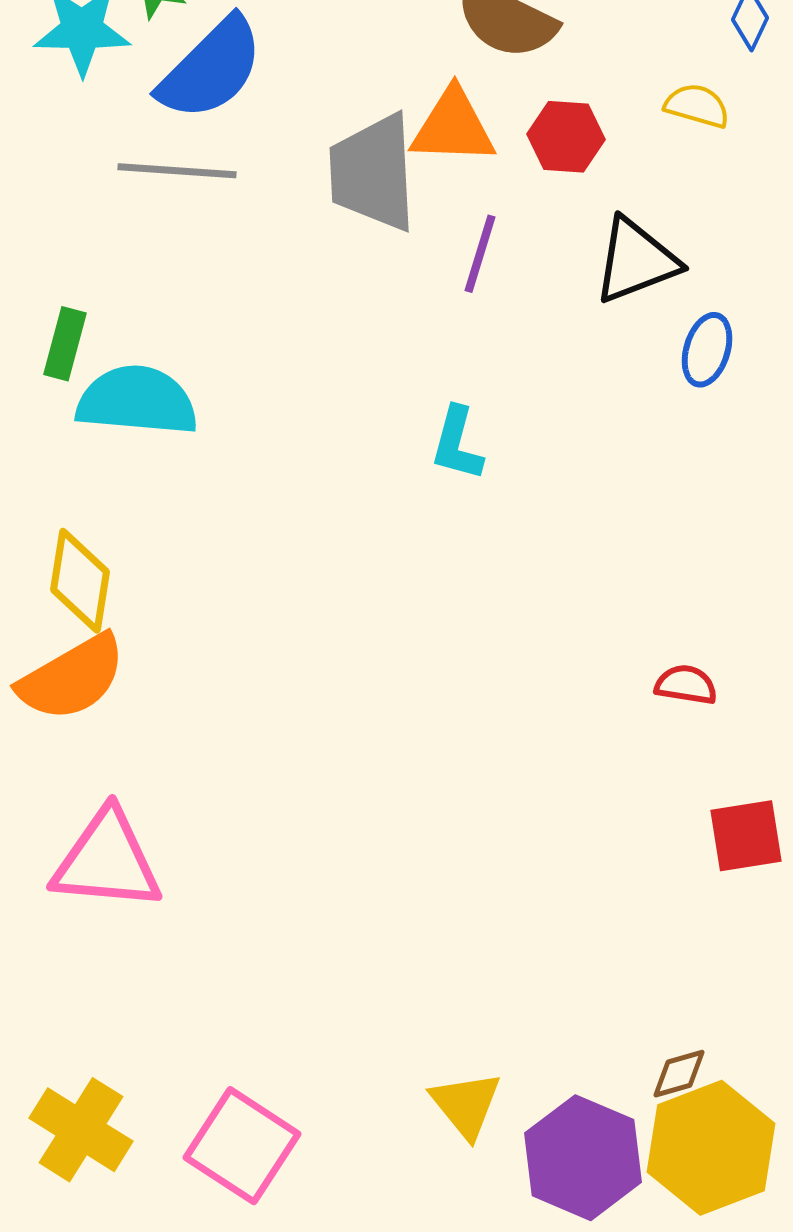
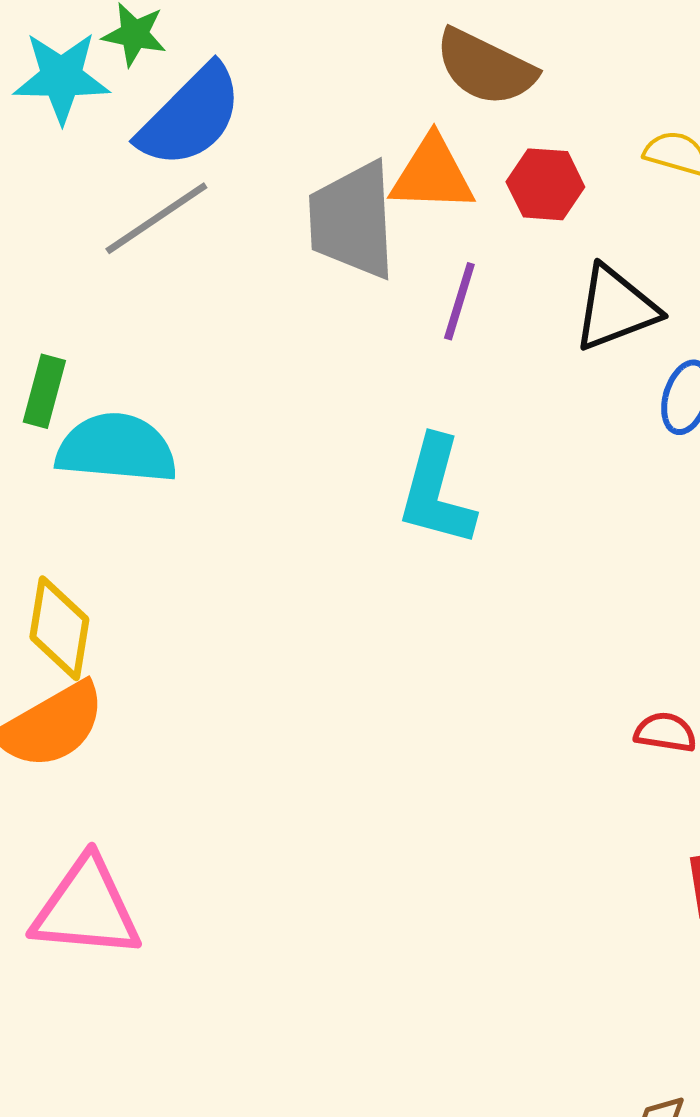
gray line: (177, 171) -> (156, 218), turned -38
cyan L-shape: (457, 444) -> (436, 491), size x1.5

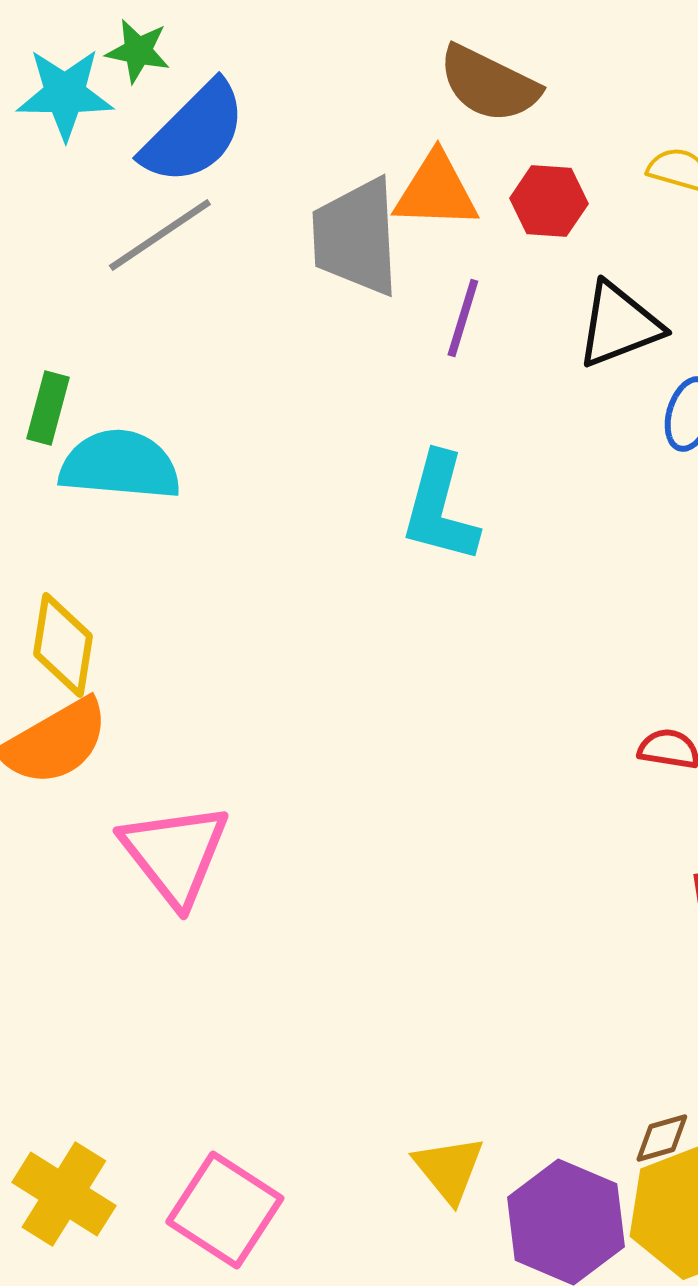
pink triangle: (86, 908) -> (175, 854), moved, turned 47

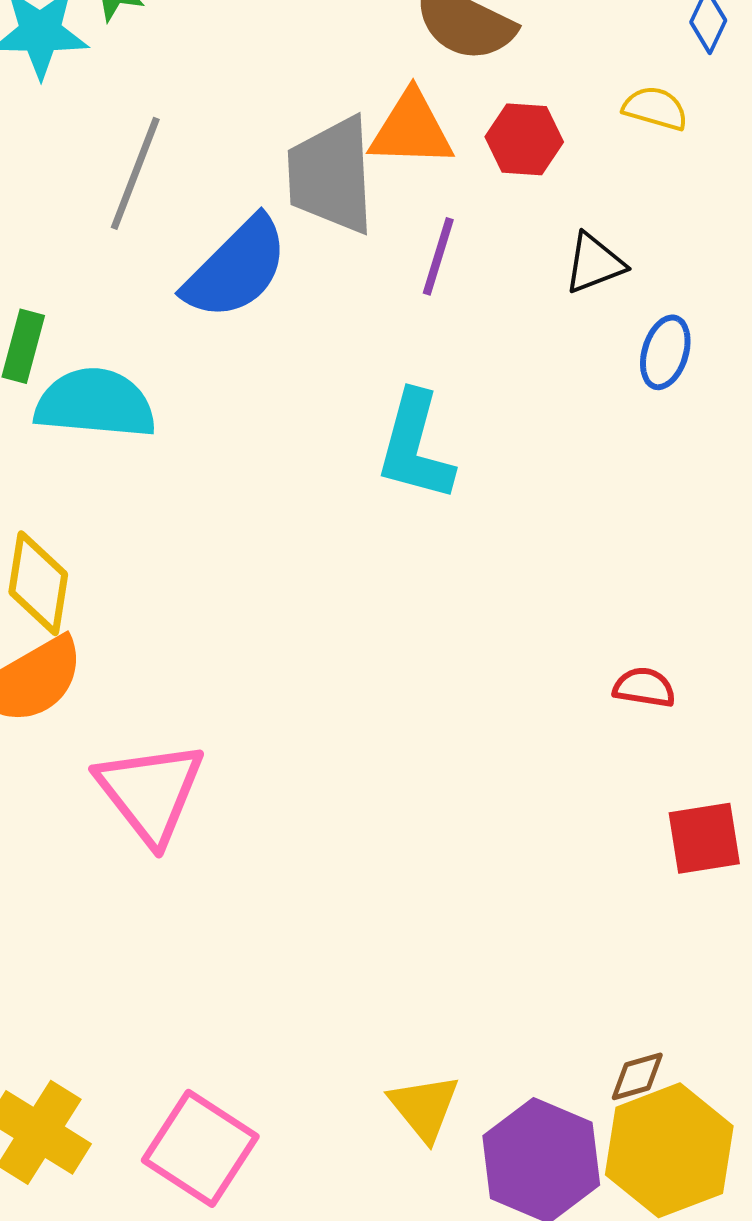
blue semicircle: (194, 133) -> (236, 268), moved
gray line: (160, 235) -> (135, 173), turned -35
black triangle: (619, 325) -> (594, 263), size x0.7

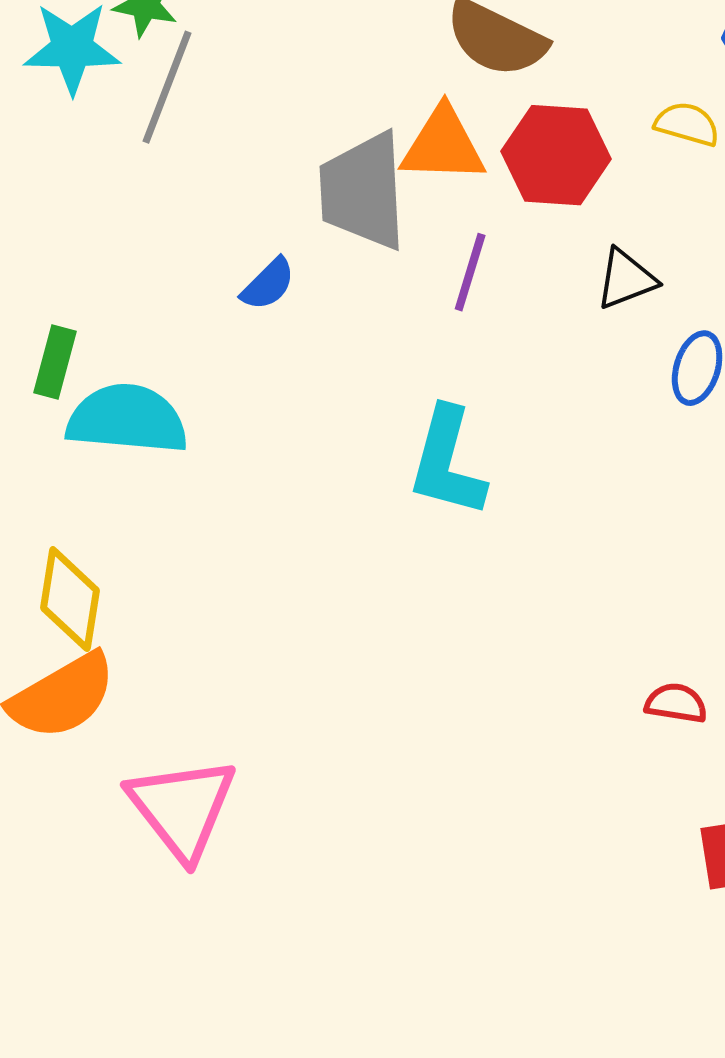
red hexagon: (524, 139) -> (556, 155), size x1.4
gray line: (135, 173) -> (167, 87), moved
blue semicircle: (236, 268) -> (268, 284), size x0.5

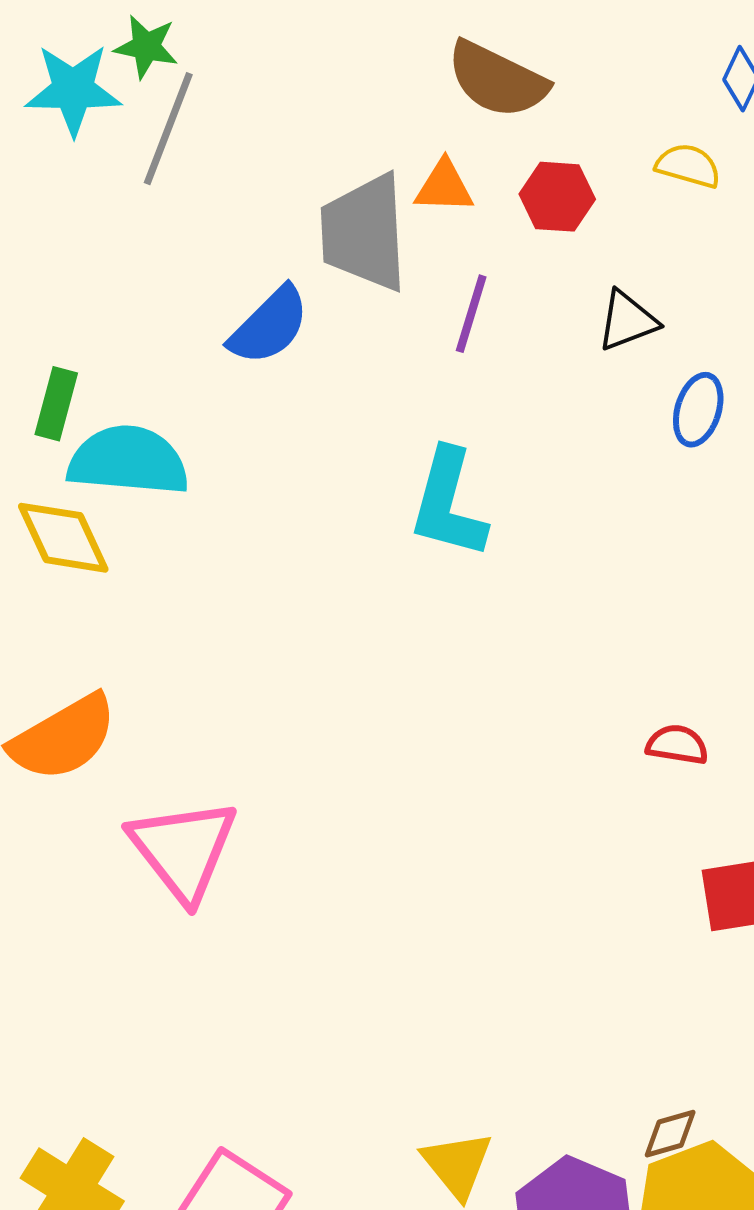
orange triangle: (443, 145) -> (444, 187), size x0.7
red hexagon: (556, 155) -> (557, 197), size x0.7
blue semicircle: (268, 284) -> (269, 326), size x1.5
yellow diamond: (70, 599) -> (63, 538), moved, turned -34

